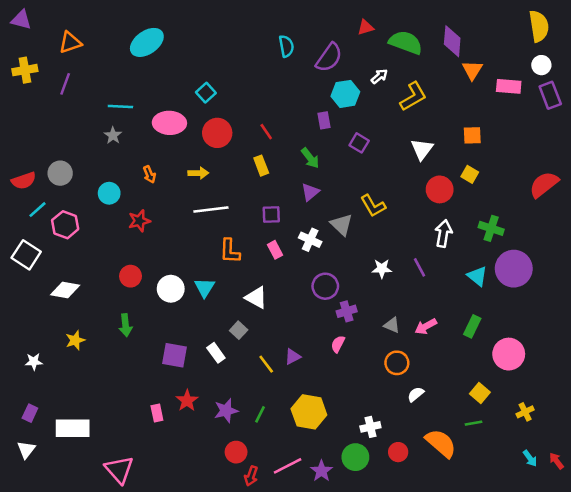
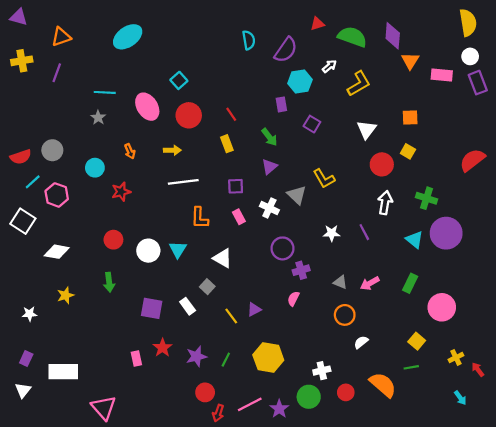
pink ellipse: (169, 123) -> (147, 107), turned 56
red arrow: (556, 461) -> (478, 369), moved

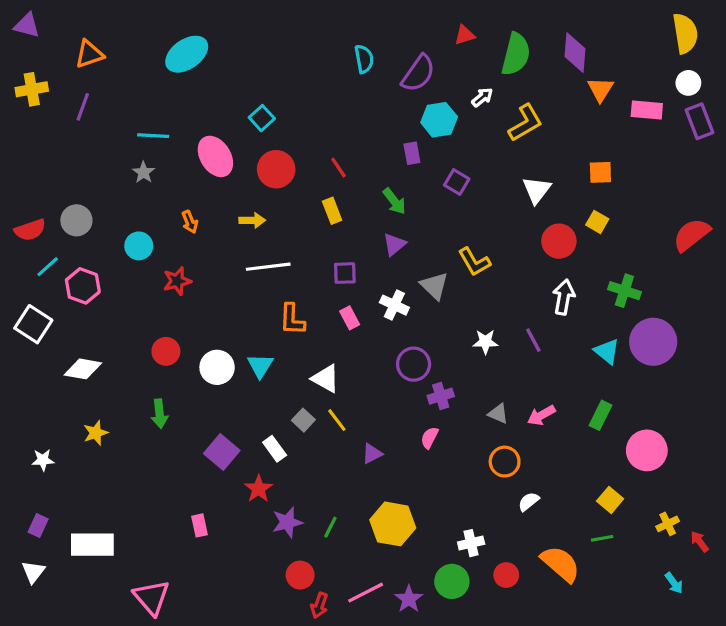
green semicircle: (352, 37) -> (516, 54), turned 84
purple square: (152, 308) -> (222, 452), turned 30
yellow line: (231, 316) -> (337, 420), moved
red star: (163, 348) -> (259, 489), moved

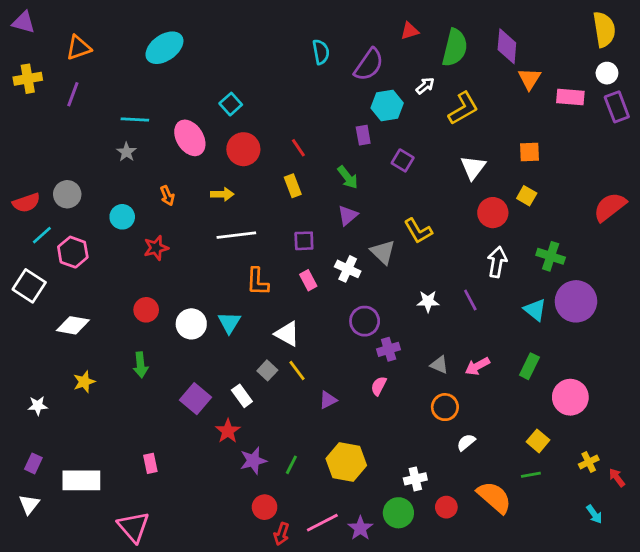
pink rectangle: (199, 525) -> (150, 463), moved

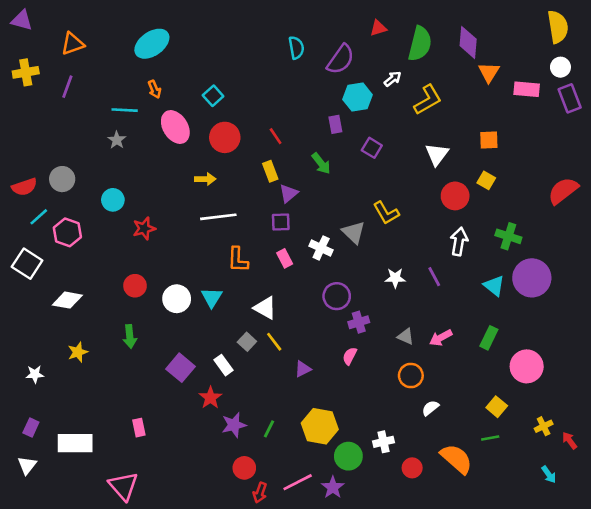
orange arrow: (167, 196) -> (155, 89), moved
purple triangle: (348, 215) -> (289, 193), moved
green circle: (398, 513) -> (348, 456), moved

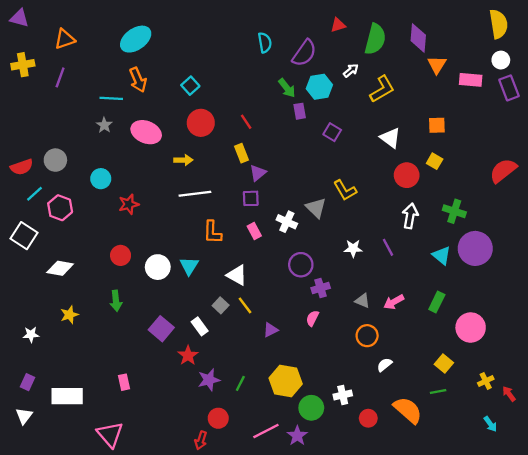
orange arrow: (155, 89) -> (138, 80), size x1.5
pink ellipse: (175, 127) -> (146, 132), moved, turned -36
white triangle: (437, 154) -> (390, 138), turned -30
green arrow: (321, 163) -> (287, 88), moved
red arrow: (260, 493) -> (201, 440), moved

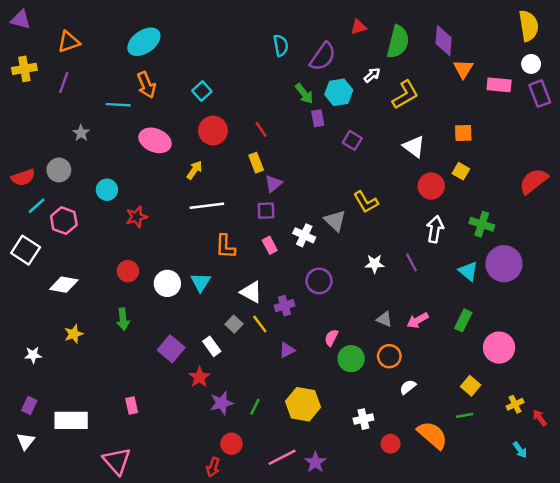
gray star: (104, 125) -> (81, 133), moved
yellow arrow: (183, 160) -> (194, 170), turned -54
purple cross: (321, 288) -> (284, 306), moved
green circle: (311, 408) -> (351, 359), moved

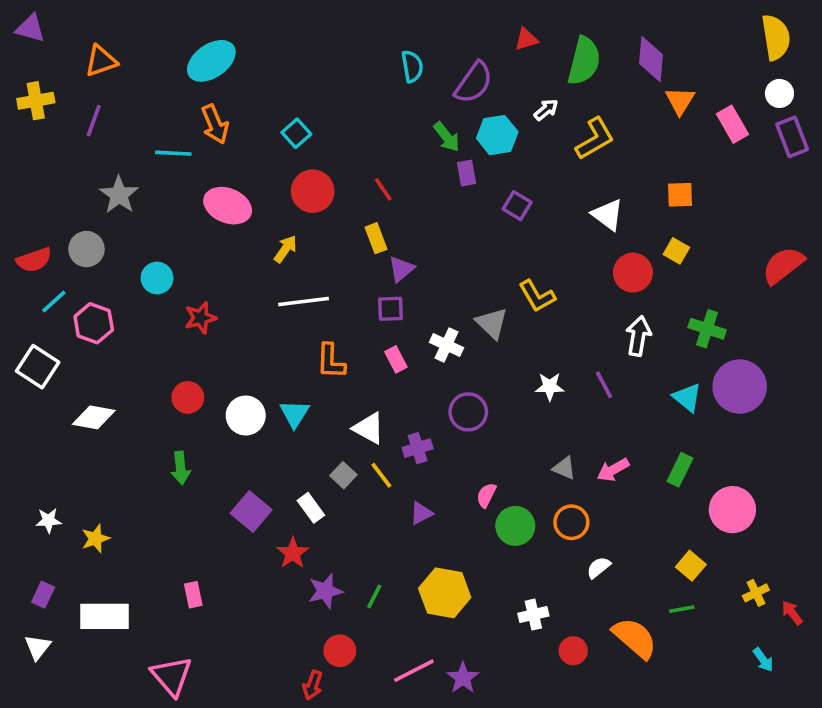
pink rectangle: (499, 85) -> (732, 124), turned 55
gray star: (81, 133) -> (119, 195), size x1.5
yellow star: (74, 334) -> (96, 539), moved

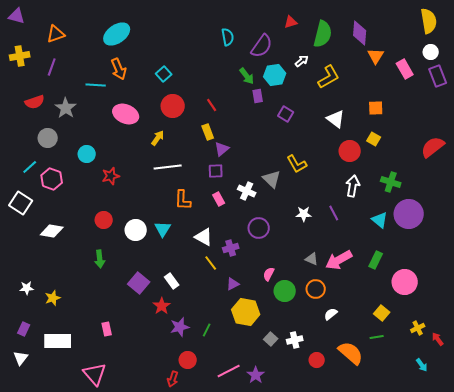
red semicircle: (34, 260) -> (35, 102), moved
pink arrow: (613, 470) -> (339, 260), size x1.5
gray square: (343, 475) -> (271, 339), moved
yellow hexagon: (445, 593) -> (246, 312), moved

